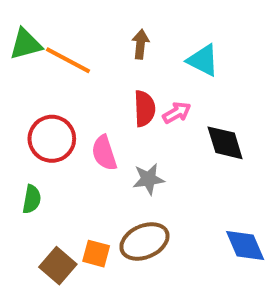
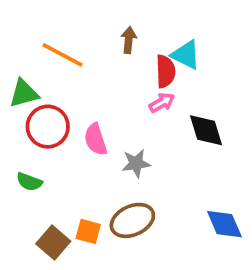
green triangle: (26, 44) -> (24, 93), moved
red semicircle: (144, 109) -> (166, 71), moved
green semicircle: (32, 199) -> (29, 182), turned 100

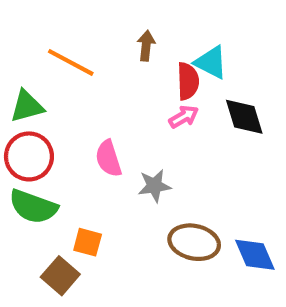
red circle: (48, 127) -> (29, 156), moved
black diamond: (206, 130) -> (244, 117), moved
green semicircle: (29, 182) -> (33, 207), size x1.6
brown ellipse: (132, 220) -> (194, 242), moved, turned 36
orange square: (88, 231) -> (88, 242), moved

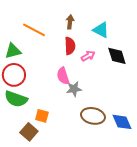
red semicircle: (188, 81) -> (70, 46), moved
pink semicircle: (108, 159) -> (63, 76), moved

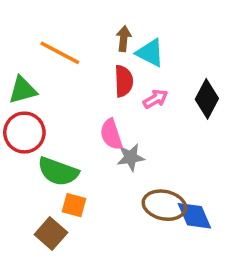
cyan triangle: (101, 30) -> (150, 53), moved
black diamond: (117, 56) -> (207, 99), turned 45
green semicircle: (16, 99) -> (58, 171), moved
blue diamond: (122, 122) -> (194, 216), moved

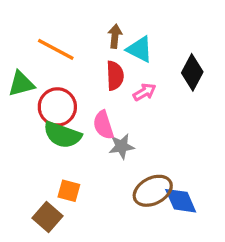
black diamond: (207, 99) -> (192, 72), moved
red circle: (24, 133) -> (57, 107), moved
green semicircle: (58, 171) -> (62, 135), moved
brown ellipse: (164, 205) -> (153, 191), turned -39

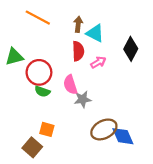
orange line: (56, 49) -> (38, 18), moved
green semicircle: (62, 135) -> (42, 91), size x0.6

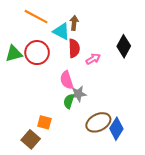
cyan triangle: (95, 33) -> (61, 31), moved
red circle: (39, 72) -> (37, 53), moved
green semicircle: (42, 91) -> (69, 101), moved, turned 88
blue diamond: (123, 136) -> (116, 129), turned 55

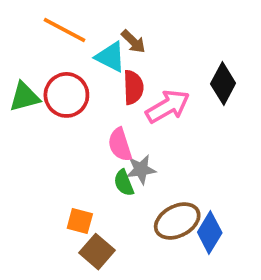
brown arrow: (74, 23) -> (133, 42), turned 128
pink arrow: (93, 59) -> (168, 106), size x1.6
green semicircle: (69, 101) -> (124, 183), turned -40
brown square: (31, 139) -> (97, 252), moved

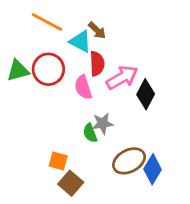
black diamond: (223, 84) -> (146, 94), moved
pink semicircle: (120, 145) -> (83, 87), moved

